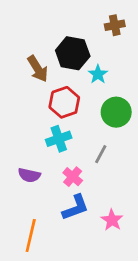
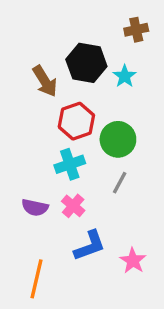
cyan star: (98, 74) -> (125, 76), moved
green circle: (116, 112) -> (118, 139), moved
pink cross: (73, 177) -> (73, 206), moved

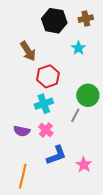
black hexagon: (86, 63) -> (54, 21), moved
green circle: (118, 139) -> (88, 95), moved

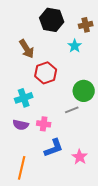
brown cross: (86, 19) -> (86, 25), moved
cyan cross: (44, 104) -> (24, 98), moved
gray line: (75, 115) -> (72, 110), turned 40
pink cross: (46, 130) -> (44, 124), turned -32

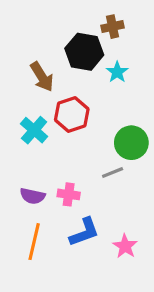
black hexagon: (52, 20) -> (84, 52), moved
brown cross: (86, 25) -> (113, 27), moved
cyan cross: (24, 98) -> (34, 130), moved, turned -30
orange line: (22, 168) -> (34, 242), moved

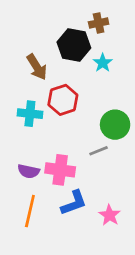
cyan cross: (34, 130) -> (30, 114), turned -35
pink cross: (69, 194) -> (60, 170), size x1.5

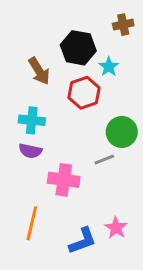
brown cross: (99, 23) -> (123, 25), moved
red hexagon: (63, 100) -> (84, 93), moved
purple semicircle: (29, 171) -> (30, 151), moved
blue L-shape: (74, 203) -> (83, 241), moved

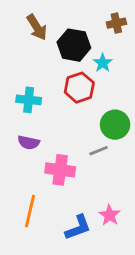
brown arrow: (39, 71) -> (37, 27), moved
cyan cross: (32, 120) -> (29, 100), moved

